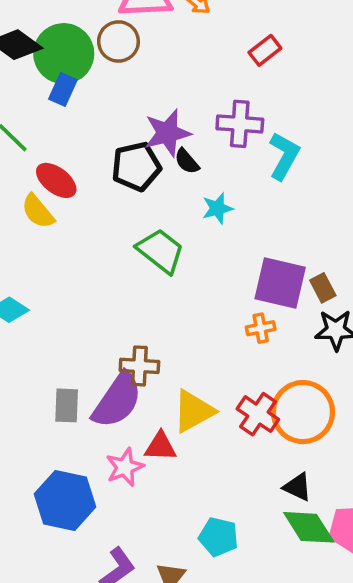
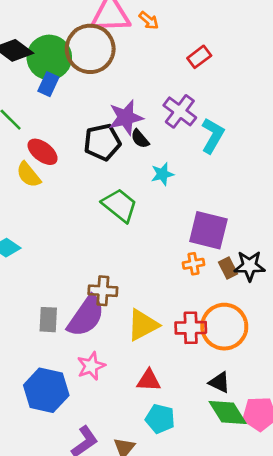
brown circle: (118, 41) -> (90, 49), size x1.6
purple cross: (240, 124) -> (180, 111), turned 32
brown rectangle: (323, 288) -> (228, 268), moved
red cross: (258, 414) -> (191, 328), turned -36
red triangle: (160, 446) -> (149, 380), moved

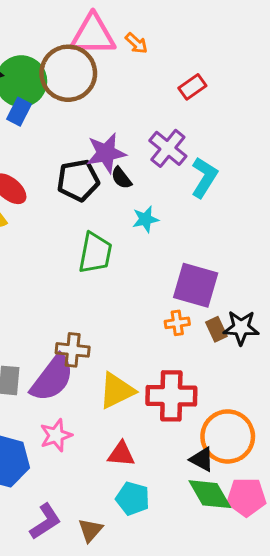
green trapezoid: (120, 205) -> (95, 253), turned 60
orange circle: (224, 327) -> (228, 436), moved
red cross: (191, 328) -> (171, 396), size x1.4

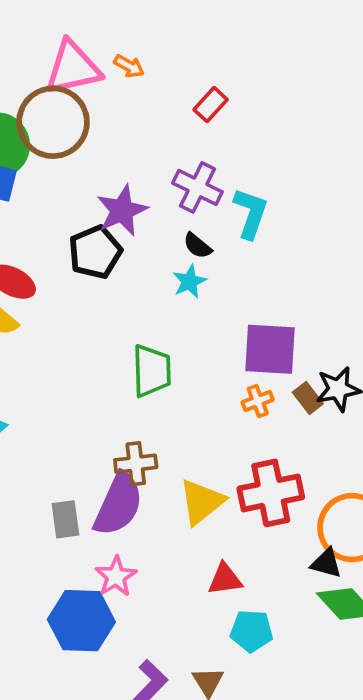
black semicircle: (121, 178) -> (197, 246), moved
green trapezoid: (95, 253) -> (152, 371), moved
pink star: (56, 435) -> (116, 576), moved

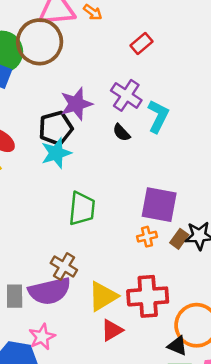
cyan star: (189, 282) -> (56, 153), moved, size x1.4
brown rectangle: (308, 398) -> (179, 239), turned 66
brown cross: (136, 464) -> (64, 267), turned 30
purple semicircle: (118, 504) -> (50, 291), turned 45
red triangle: (225, 579) -> (112, 330), moved, turned -30

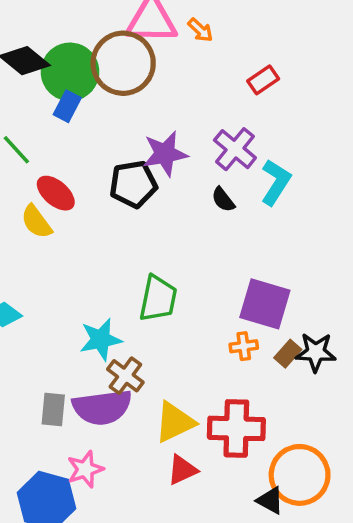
cyan star: (56, 153) -> (101, 339), moved

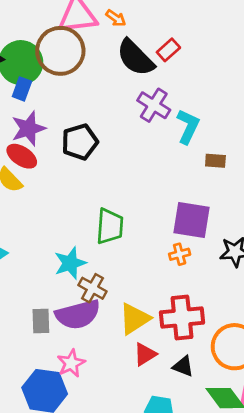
purple star: (165, 154) -> (28, 129), moved
black semicircle: (223, 200) -> (135, 58), moved, size x2.0
brown rectangle: (288, 354) -> (215, 161), moved, turned 60
black triangle: (270, 501) -> (183, 366), moved

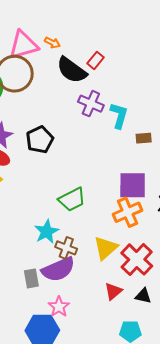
green trapezoid: (110, 226) -> (72, 199), turned 68
orange cross: (180, 254) -> (128, 212), size x1.8
red cross: (182, 318) -> (137, 259), turned -32
yellow triangle: (135, 319) -> (106, 248), moved

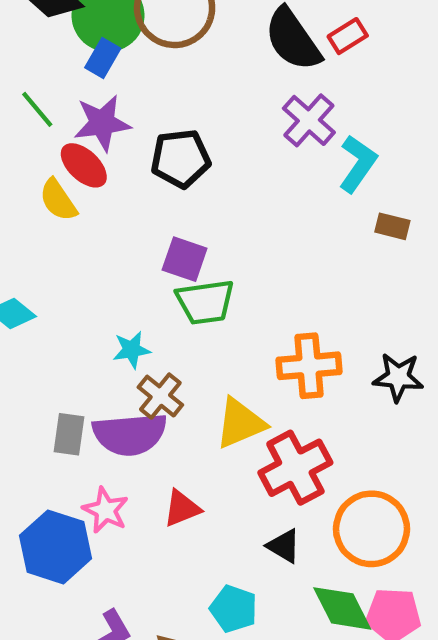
purple square: (133, 185) -> (185, 259), moved, size x0.7
cyan star: (47, 232) -> (132, 350), size x0.7
red triangle: (113, 291) -> (182, 508), moved
pink star: (59, 307) -> (106, 510), turned -30

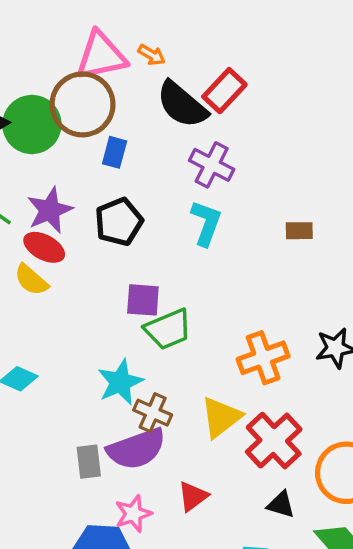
red rectangle: (348, 36) -> (224, 91), size x1.4
blue rectangle: (103, 58) -> (115, 152), moved
cyan L-shape: (358, 164) -> (206, 223), moved
cyan star: (132, 350) -> (120, 382), size x1.5
pink star: (106, 510) -> (133, 514), turned -30

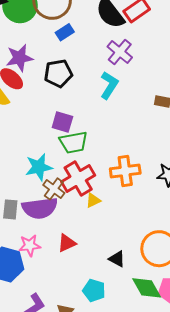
blue rectangle: (115, 152) -> (65, 32), turned 30
yellow triangle: (221, 417) -> (93, 200), size x0.6
red cross: (274, 441) -> (78, 178), moved

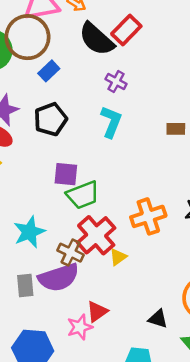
purple cross: (120, 52) -> (116, 82), size x0.7
cyan star: (39, 167) -> (29, 232), moved
pink star: (30, 245) -> (80, 327), moved

